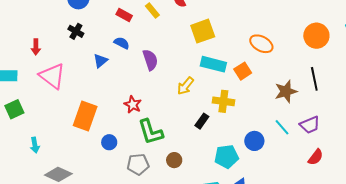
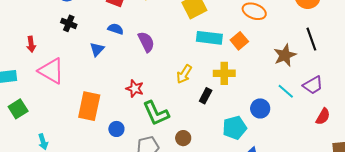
yellow arrow: (185, 86) -> (184, 74), moved

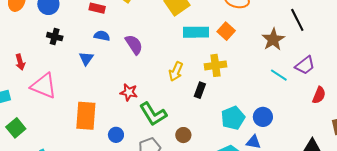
blue circle: (260, 108) -> (263, 117), moved

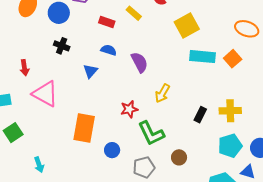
yellow cross: (215, 65) -> (230, 111), moved
yellow arrow: (176, 71) -> (162, 93), moved
red star: (129, 92) -> (129, 109), turned -30

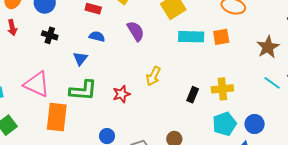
orange square: (233, 59) -> (221, 37), turned 36
purple semicircle: (140, 62) -> (136, 31), moved
red arrow: (24, 68) -> (12, 28), moved
orange rectangle: (84, 128) -> (57, 117), moved
green L-shape: (151, 133) -> (83, 90), moved, turned -56

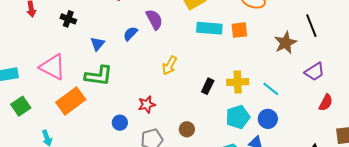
blue semicircle: (97, 36) -> (130, 34), moved, turned -63
cyan line: (272, 83) -> (271, 89), moved
red star: (121, 94) -> (147, 105), moved
orange rectangle: (57, 117) -> (71, 101), turned 44

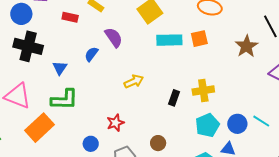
black cross: (68, 19) -> (28, 46), size x1.8
yellow arrow: (170, 65) -> (134, 81), turned -138
cyan line: (271, 89) -> (261, 121), moved

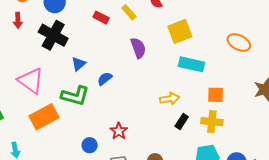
orange square: (199, 39) -> (216, 95), moved
blue semicircle: (91, 54) -> (105, 79), moved
yellow arrow: (134, 81) -> (170, 99), moved
red star: (115, 123) -> (119, 131), turned -30

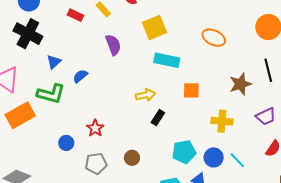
yellow cross: (212, 122) -> (222, 121), moved

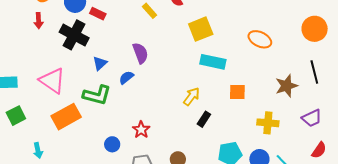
red rectangle: (75, 15) -> (98, 14), moved
purple semicircle: (113, 45) -> (140, 53), moved
yellow arrow: (145, 95) -> (192, 96), turned -42

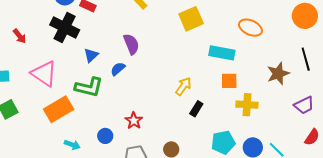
red arrow: (39, 21) -> (20, 36), moved, turned -35
cyan rectangle: (213, 62) -> (222, 53), moved
yellow cross: (268, 123) -> (247, 105), moved
cyan arrow: (38, 150) -> (72, 145), moved, turned -56

